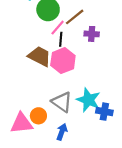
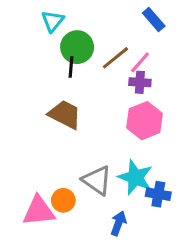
pink line: (58, 28) -> (140, 62), moved
black line: (61, 39) -> (71, 67), moved
pink hexagon: (63, 61) -> (144, 121), moved
blue arrow: (62, 132) -> (118, 223), moved

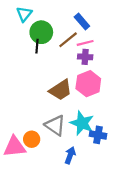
blue rectangle: (154, 20) -> (82, 22), moved
pink line: (140, 62) -> (85, 43), turned 35
brown trapezoid: (65, 115) -> (61, 90), moved, turned 120

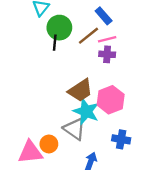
pink hexagon: (88, 84) -> (111, 100), moved
cyan star: (82, 123) -> (86, 111), moved

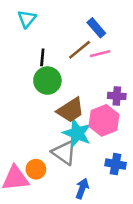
green circle: (59, 28) -> (47, 81), moved
purple cross: (107, 54) -> (117, 96), moved

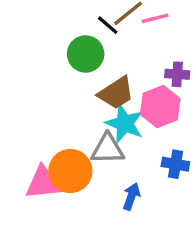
black line: (42, 57) -> (108, 25), moved, turned -54
gray triangle: (64, 153) -> (108, 149), turned -36
orange circle: (36, 169) -> (70, 171), size x1.6

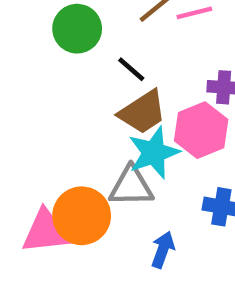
black line: (108, 25) -> (131, 69), moved
green circle: (86, 54) -> (77, 29), moved
cyan star: (125, 123) -> (154, 153), turned 30

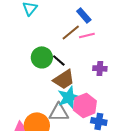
green circle: (77, 29) -> (42, 57), moved
pink hexagon: (201, 130) -> (85, 105), moved

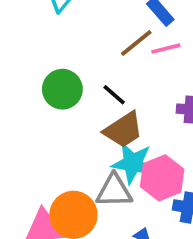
green circle: (42, 57) -> (62, 89), moved
cyan star: (69, 97) -> (133, 163), turned 30

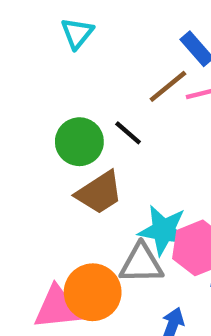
black line: (114, 95) -> (128, 133), moved
brown trapezoid: (123, 130) -> (99, 193), moved

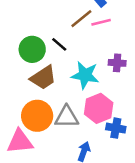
cyan star: (164, 230) -> (85, 75), moved
orange circle: (93, 292) -> (37, 116), moved

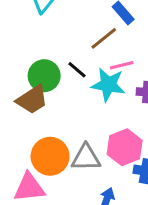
pink line: (101, 22) -> (122, 65), moved
cyan star: (85, 75) -> (108, 85), moved
brown trapezoid: (43, 78) -> (32, 100), moved

